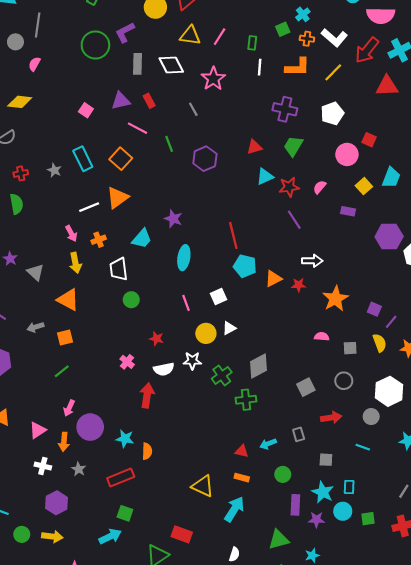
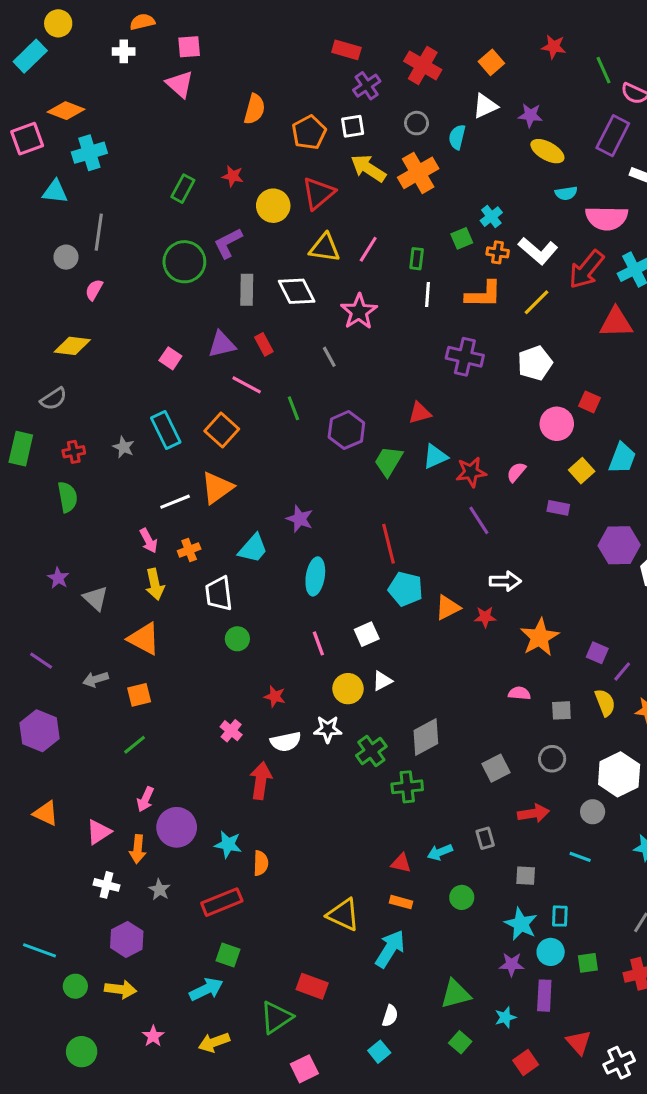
green trapezoid: (293, 146) -> (388, 461), moved
purple rectangle: (295, 505) -> (544, 996), moved

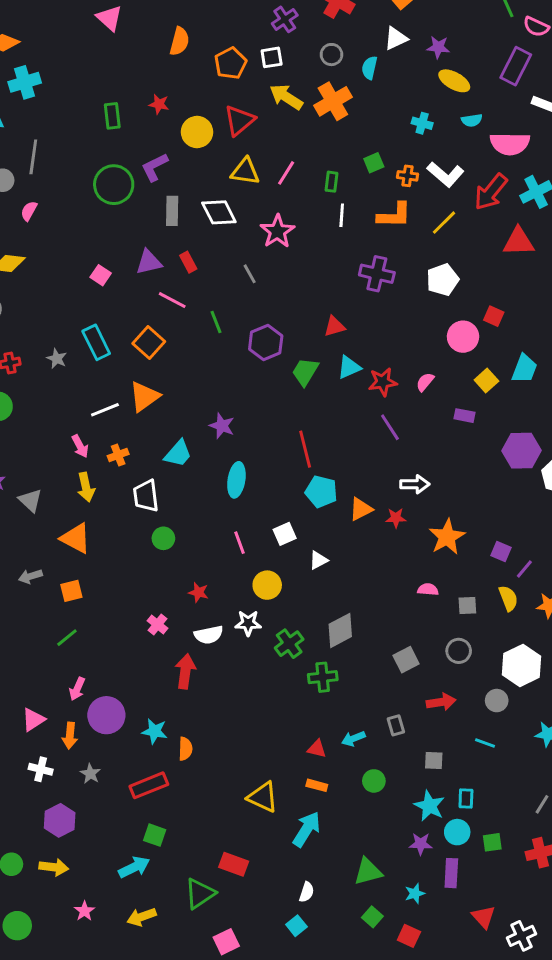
green rectangle: (183, 189) -> (112, 116), turned -35
cyan cross: (491, 217) -> (422, 123), moved, turned -36
white triangle: (382, 681) -> (318, 560), moved
red square: (526, 1063) -> (409, 936), moved, turned -30

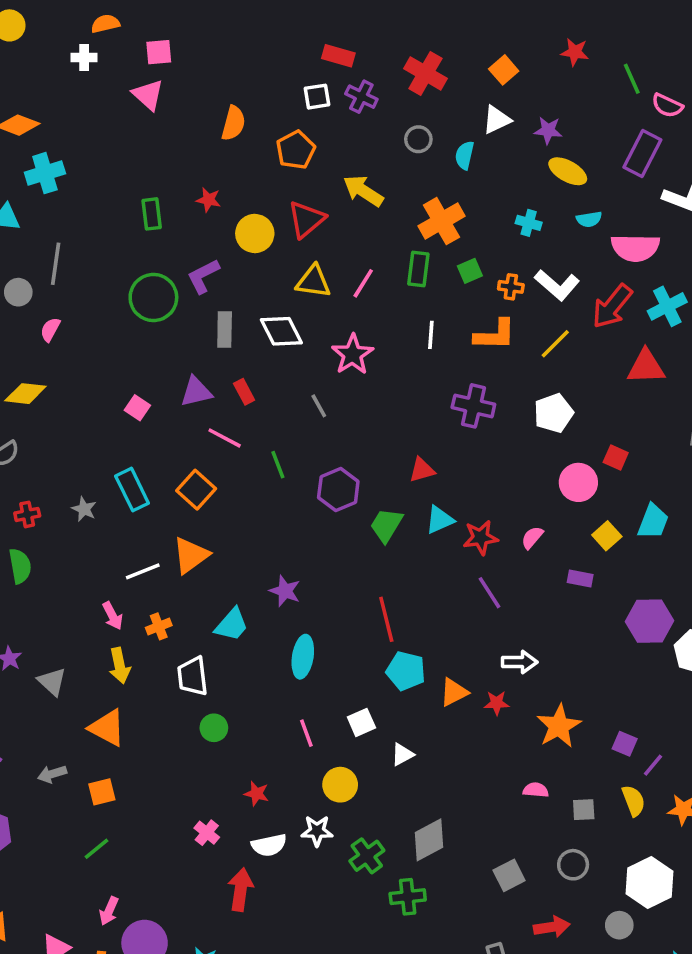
purple cross: (285, 19) -> (361, 97), turned -30
white square: (272, 57) -> (317, 97), moved
orange cross: (333, 101) -> (441, 221), moved
green rectangle: (331, 182) -> (418, 269), moved, size x1.4

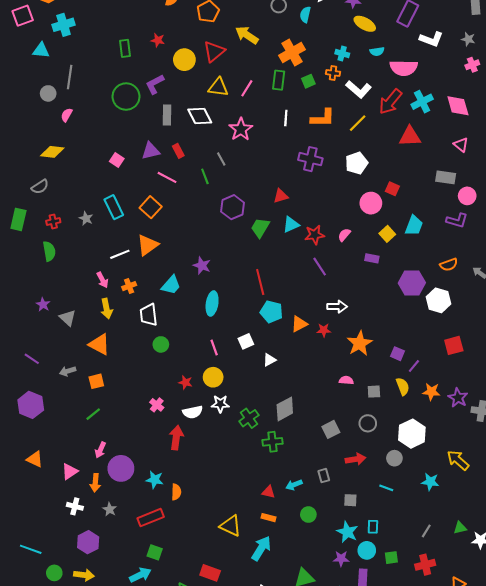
orange cross: (511, 287) -> (333, 73), moved
green line: (278, 465) -> (205, 176), moved
yellow circle: (340, 785) -> (213, 377), moved

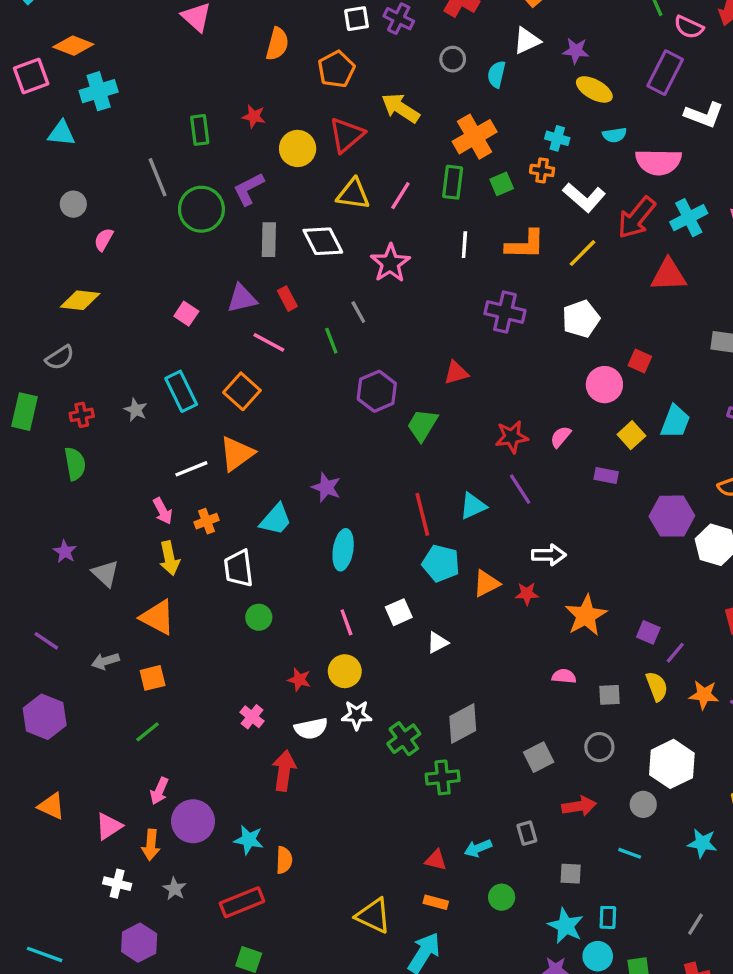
gray line: (70, 77) -> (158, 177), moved, turned -30
cyan triangle: (291, 225) -> (473, 506), moved

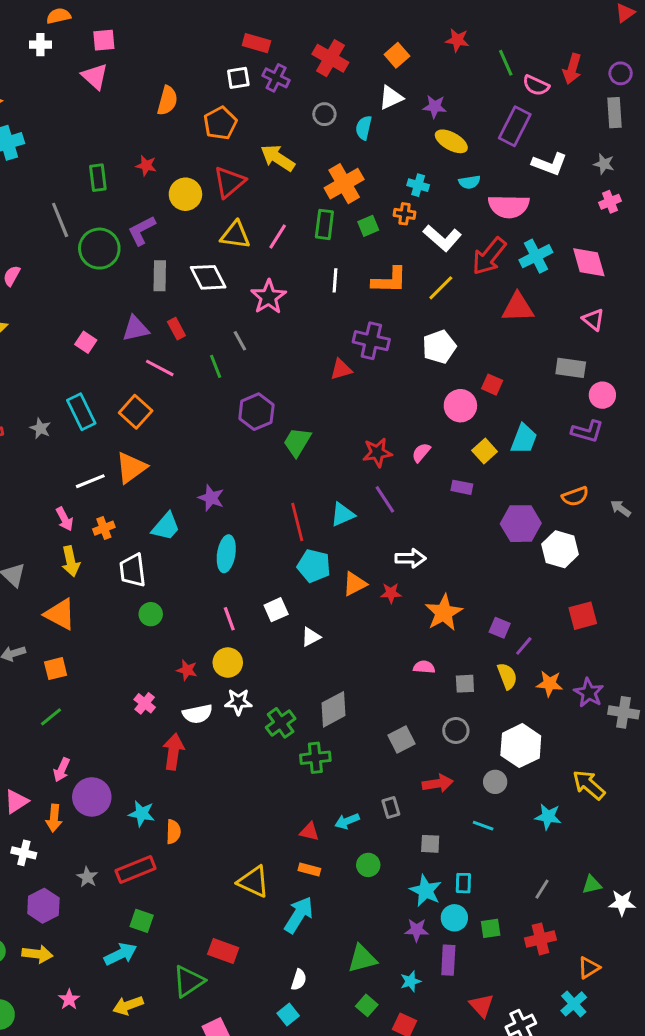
red triangle: (456, 373) -> (341, 369), moved
gray star: (174, 889) -> (87, 877), moved

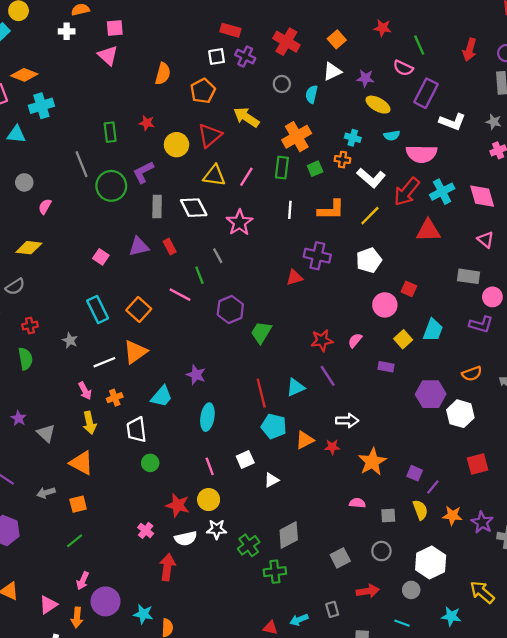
pink semicircle: (536, 85) -> (403, 68), moved
pink line: (160, 368) -> (180, 295), moved
gray star: (40, 428) -> (70, 340), moved
red star: (187, 670) -> (178, 505), size x1.5

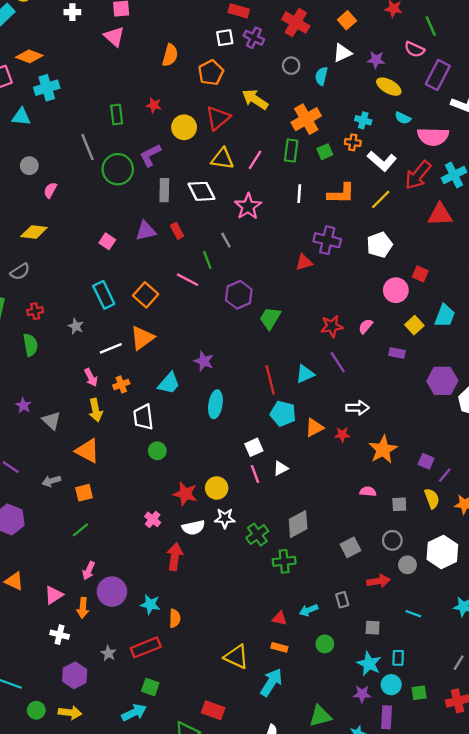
cyan semicircle: (392, 136) -> (403, 118), turned 35
pink line: (210, 466) -> (255, 474), moved
gray circle: (411, 590) -> (407, 565), moved

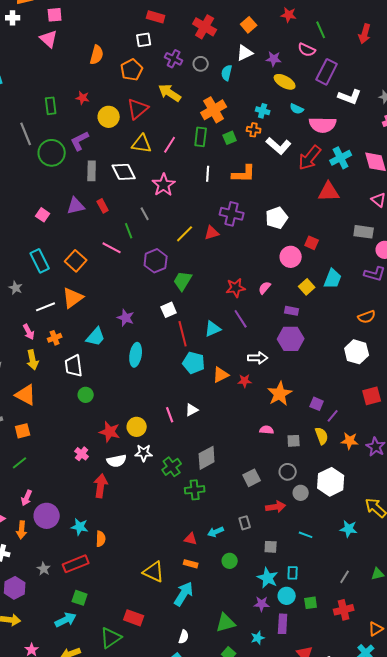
purple cross: (254, 38) -> (174, 59), moved
yellow line: (381, 199) -> (185, 234), moved
purple hexagon: (442, 381) -> (291, 339), moved
white square: (254, 447) -> (169, 310), moved

